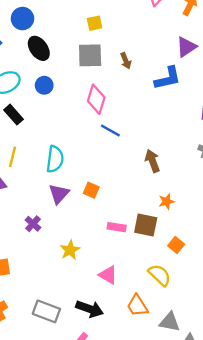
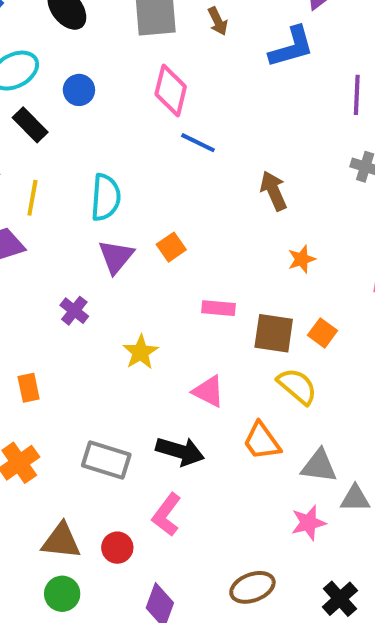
blue circle: (44, 85) -> (79, 90), moved
orange square: (91, 190) -> (171, 247), turned 35
brown square: (146, 225) -> (274, 333), moved

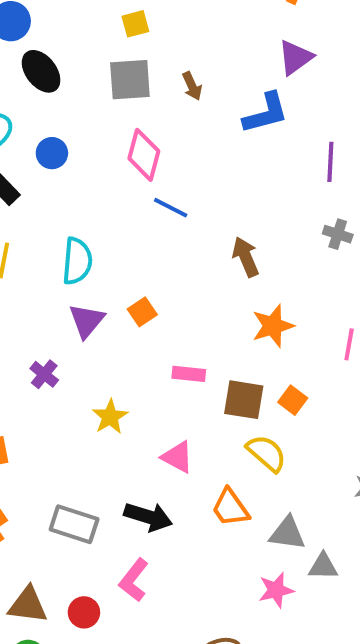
orange star: (302, 259) -> (273, 326), size x1.5

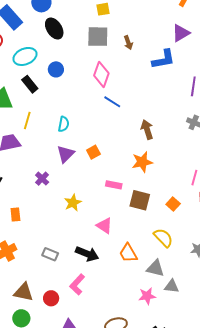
cyan semicircle: (77, 261) -> (64, 124), size x0.7
orange star: (273, 326) -> (142, 162), moved
orange square: (293, 400) -> (173, 204), moved
yellow semicircle: (266, 453) -> (163, 238), moved
gray rectangle: (74, 524) -> (50, 254), size x0.7

